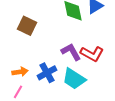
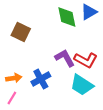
cyan trapezoid: (74, 79) -> (82, 85), moved

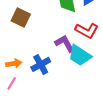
red L-shape: (86, 60) -> (87, 30), moved
cyan trapezoid: (82, 85) -> (80, 55), moved

